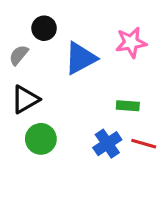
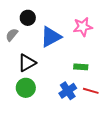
black triangle: (25, 99) -> (27, 63), moved

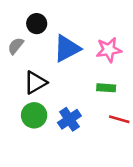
pink star: (83, 27) -> (109, 50), moved
blue cross: (68, 91) -> (69, 119), moved

